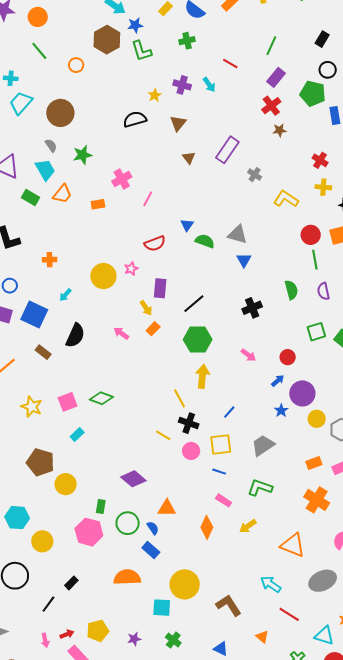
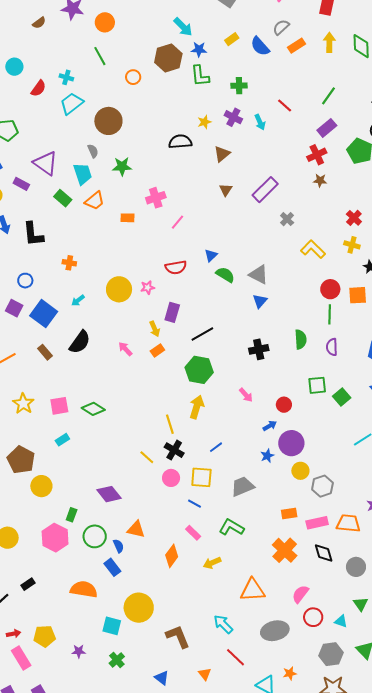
green cross: (187, 41) -> (239, 86), moved
orange triangle: (293, 545) -> (253, 590), turned -36

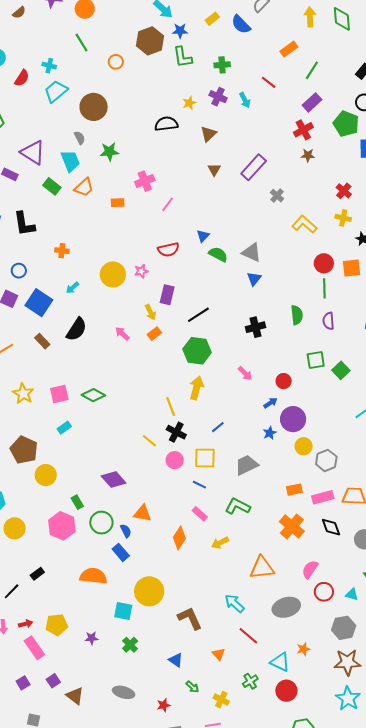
orange rectangle: (297, 46) -> (289, 49), moved
green rectangle: (72, 515) -> (77, 502), turned -48

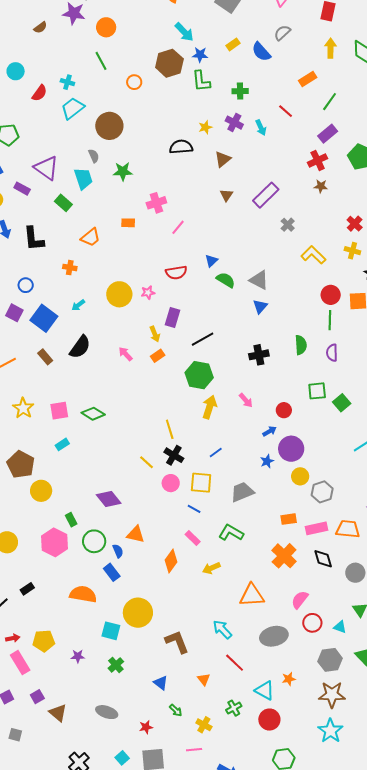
orange trapezoid: (84, 187) -> (91, 237), moved
yellow arrow: (197, 388) -> (209, 407), moved

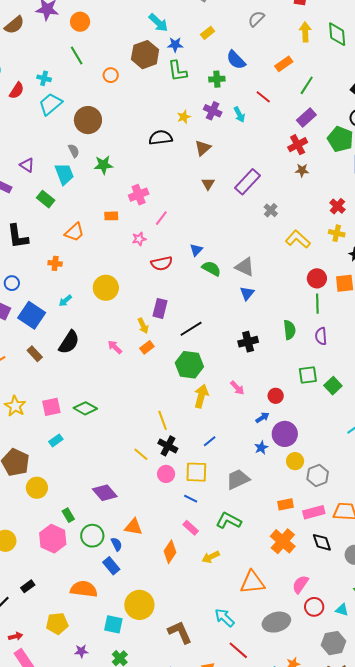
brown semicircle: (40, 27) -> (14, 25), size x1.5
blue semicircle: (261, 52) -> (236, 60), moved
purple triangle: (46, 168) -> (27, 165), size x0.6
pink star: (148, 293) -> (139, 239), moved
yellow pentagon: (44, 641) -> (57, 624), moved

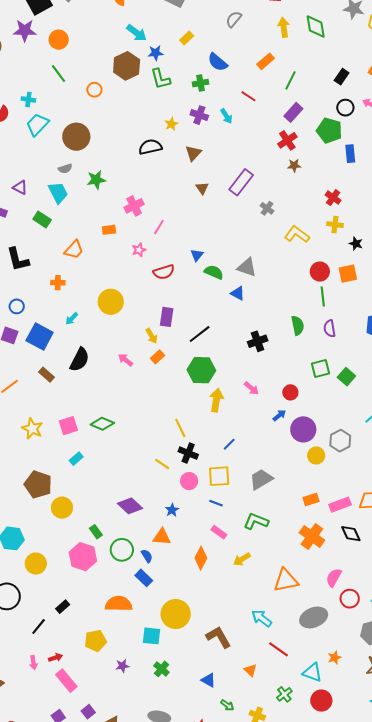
gray semicircle: (74, 151) -> (65, 169), turned 104
blue triangle: (247, 293) -> (238, 293), moved, turned -35
blue star: (261, 448) -> (172, 510), moved
gray hexagon: (318, 476) -> (340, 441), moved

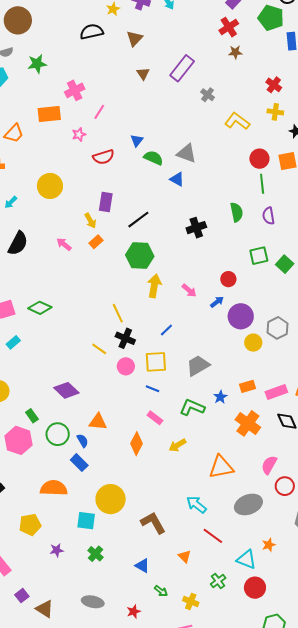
orange rectangle: (109, 230) -> (49, 114), size x1.6
pink arrow: (251, 388) -> (189, 290), moved
blue star: (172, 510) -> (220, 397), moved

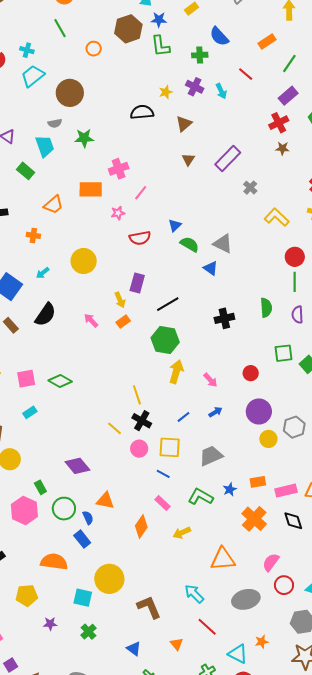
blue arrow: (217, 302) -> (215, 412), moved

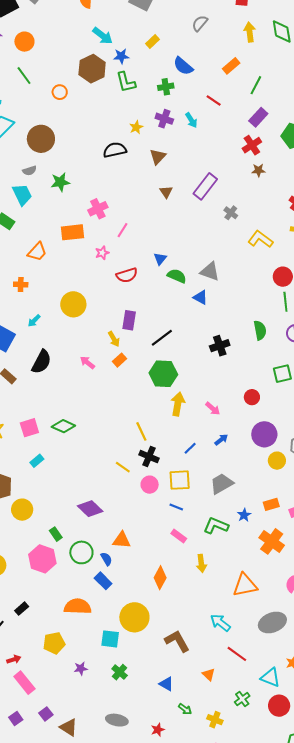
orange diamond: (141, 526) -> (160, 578), moved
yellow arrow: (182, 533) -> (201, 563), turned -66

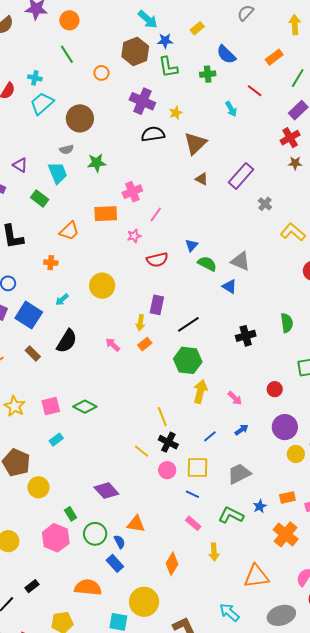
purple cross: (164, 119) -> (142, 101), moved, size x1.4
brown triangle: (158, 157) -> (195, 143), size x1.4
brown triangle: (166, 192) -> (202, 179), turned -32
yellow arrow: (114, 339) -> (140, 323), turned 35

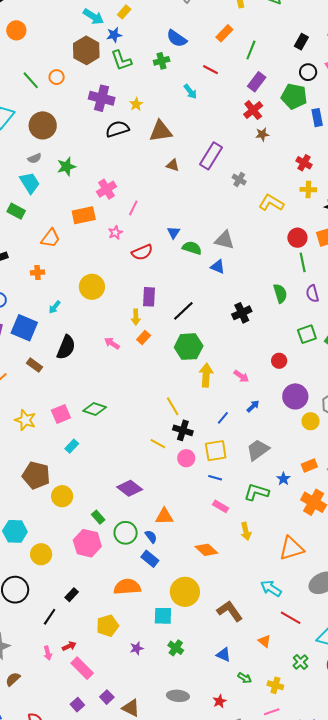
yellow rectangle: (197, 28) -> (124, 12), moved
green line: (67, 54) -> (31, 80), moved
brown triangle: (195, 143) -> (161, 131), turned 45
orange diamond: (172, 564) -> (206, 550), turned -70

